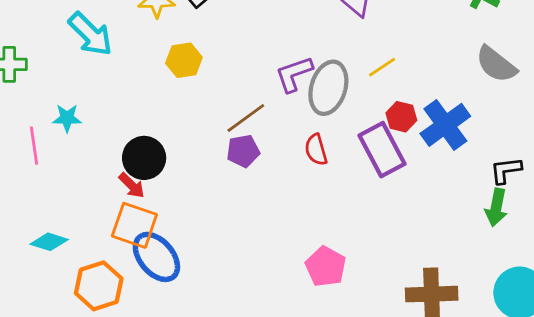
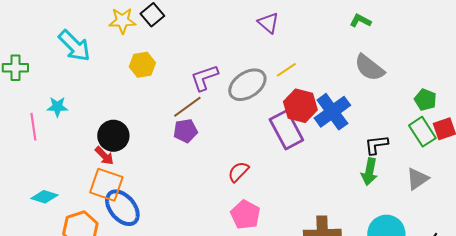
purple L-shape: (294, 74) -> (204, 78), moved
gray ellipse: (328, 88) -> (247, 85), turned 39
red hexagon: (401, 117) -> (300, 106), size x1.5
red semicircle: (316, 150) -> (238, 172), moved, turned 60

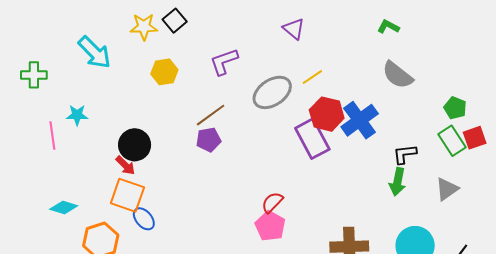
purple L-shape: (204, 78) -> (224, 62), moved
red semicircle: (238, 172) -> (272, 202), moved
blue ellipse: (122, 208) -> (144, 219), size x0.6

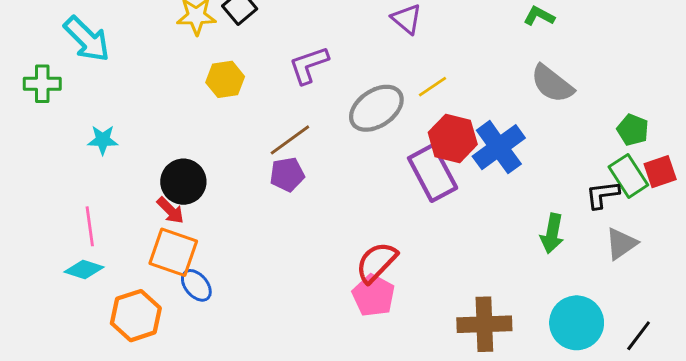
cyan arrow: (95, 52) -> (87, 39), moved
pink line: (52, 136) -> (90, 226), moved
black L-shape: (405, 154) -> (602, 195), moved
red semicircle: (272, 202) -> (376, 262), size x1.4

